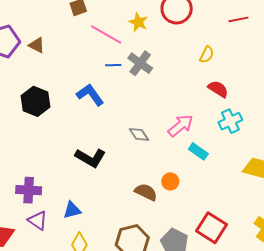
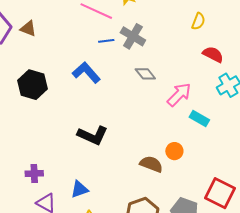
gray diamond: (139, 134) -> (145, 74), moved
purple cross: (29, 190) -> (34, 174), size x0.7

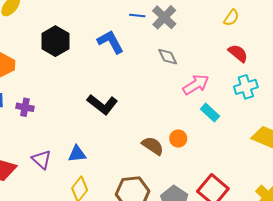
purple cross: (34, 174) -> (25, 107), moved

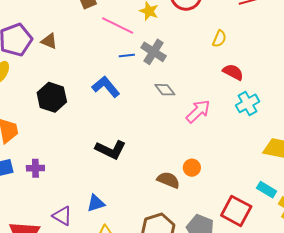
cyan rectangle: (210, 113) -> (267, 190), moved

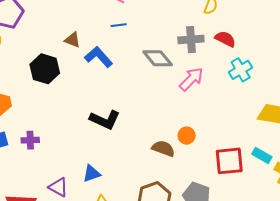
brown triangle: (49, 41) -> (72, 40), moved
gray cross: (154, 52) -> (191, 40), moved, turned -35
gray diamond: (165, 90) -> (158, 58), size x1.4
red square: (236, 211) -> (229, 161), moved, turned -32

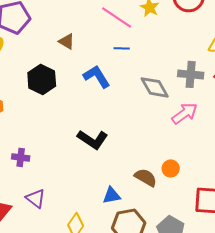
brown triangle: (72, 40) -> (67, 41), moved
purple cross: (30, 140) -> (21, 157), moved
blue triangle: (91, 174) -> (112, 195), moved

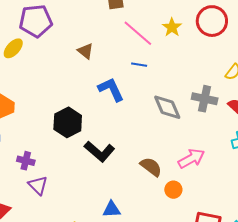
black hexagon: (42, 79) -> (68, 122), moved
pink arrow: (185, 113) -> (191, 159), moved
brown semicircle: (146, 177) -> (151, 167), moved
purple triangle: (36, 198) -> (38, 185), moved

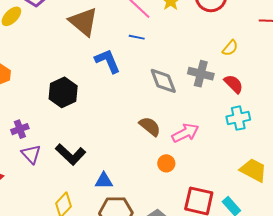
brown triangle: (85, 51) -> (83, 22), size x1.8
black L-shape: (99, 151) -> (71, 154), moved
purple cross: (26, 161) -> (20, 129), turned -36
brown semicircle: (151, 167) -> (150, 126), moved

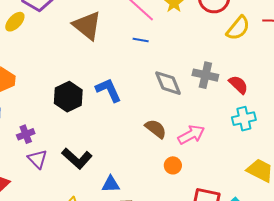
yellow semicircle: (230, 48) -> (238, 28), moved, size x1.5
blue L-shape: (108, 61) -> (108, 90), moved

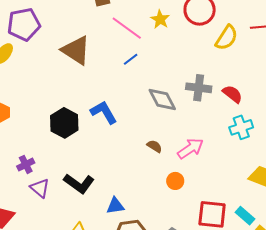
blue line: (141, 40) -> (131, 59), turned -42
brown semicircle: (156, 129) -> (154, 146), size x0.7

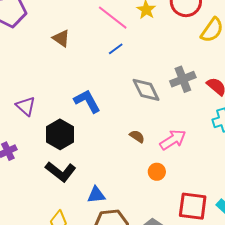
brown triangle: (76, 50) -> (61, 38), size x0.6
gray cross: (199, 88) -> (183, 79), turned -30
black hexagon: (64, 123) -> (60, 134), moved
purple triangle: (40, 188) -> (26, 106), moved

